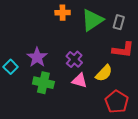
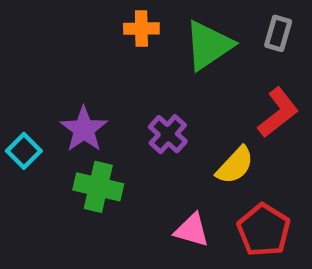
gray rectangle: (119, 22) -> (278, 33), moved
red L-shape: (123, 50) -> (278, 113), turned -45
pink triangle: (80, 81) -> (192, 230), moved

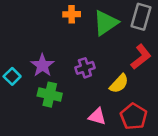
gray rectangle: (278, 33) -> (141, 17), size x1.5
purple cross: (168, 134) -> (85, 68), turned 30

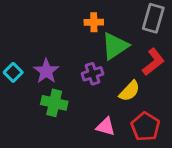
orange cross: (72, 14) -> (94, 22), moved
green triangle: (106, 23) -> (115, 46), moved
cyan square: (12, 76) -> (13, 72), moved

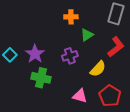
green triangle: (115, 46) -> (87, 35), size x0.6

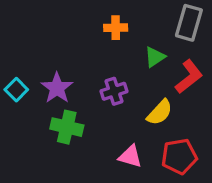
green triangle: (87, 35) -> (155, 57), moved
red pentagon: (110, 96) -> (179, 156), turned 30

